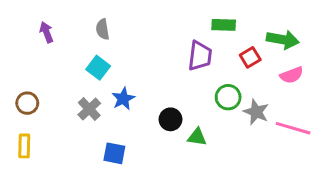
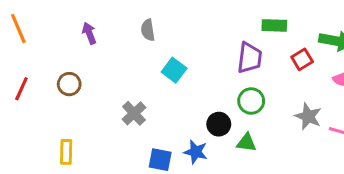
cyan square: (98, 68) -> (174, 70), moved
green circle: (228, 97) -> (251, 101), moved
blue star: (123, 99) -> (196, 152), moved, turned -30
brown circle: (27, 103) -> (69, 84), moved

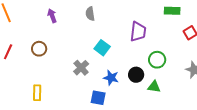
purple trapezoid: (250, 58) -> (138, 32), moved
cyan square: (174, 70) -> (102, 48), moved
blue star: (196, 152) -> (111, 78), moved

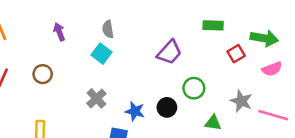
purple trapezoid: (138, 32) -> (169, 52), turned 35
cyan square: (102, 48) -> (102, 54), moved
green triangle: (154, 87) -> (213, 123), moved

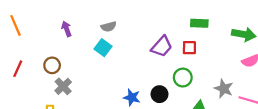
gray semicircle: (108, 29) -> (109, 27), turned -96
red square: (236, 54) -> (189, 48), moved, turned 32
gray cross: (96, 98) -> (63, 86), moved

